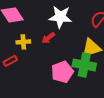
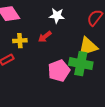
white star: (60, 17) -> (57, 16), size x0.7

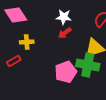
red arrow: (45, 37) -> (65, 33), moved

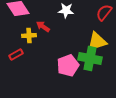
red arrow: (65, 33) -> (43, 27), moved, turned 72

